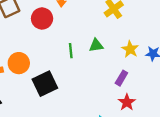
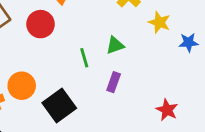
yellow star: (130, 49) -> (159, 22), moved
purple rectangle: (121, 78) -> (114, 82), moved

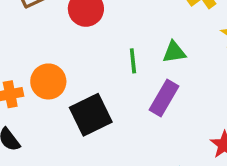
purple rectangle: (114, 82) -> (164, 98), size x1.4

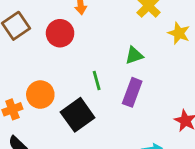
green line: (133, 61) -> (97, 80), moved

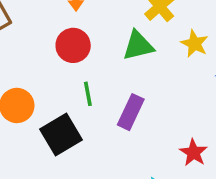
red circle: (60, 33) -> (73, 45), moved
green triangle: (134, 55) -> (138, 46), moved, size x1.4

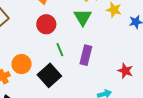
green triangle: (138, 46) -> (83, 17), turned -36

